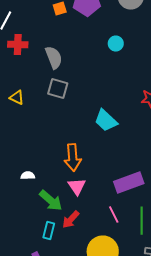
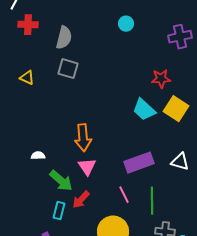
gray semicircle: (54, 58) -> (64, 38), turned 35
cyan trapezoid: (106, 120) -> (144, 110), moved

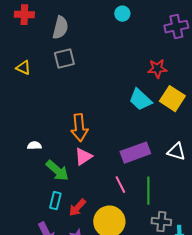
gray square: (68, 69) -> (64, 59), turned -30
pink triangle: (87, 167) -> (83, 157), turned 30
red arrow: (81, 200) -> (77, 208), moved

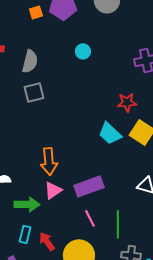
cyan circle: (122, 14) -> (83, 51), moved
purple rectangle: (135, 153) -> (89, 186), moved
green arrow: (57, 171) -> (27, 204), turned -40
red arrow: (77, 208) -> (47, 241), turned 102

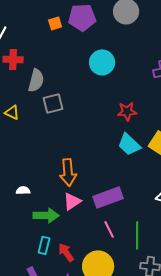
cyan circle: (83, 51) -> (102, 62), size x1.6
gray semicircle: (30, 61) -> (36, 80), moved
red star: (127, 102) -> (127, 111), moved

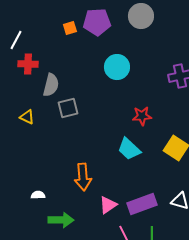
cyan trapezoid: (129, 144) -> (129, 149), moved
purple rectangle: (108, 197) -> (142, 204), moved
pink triangle: (72, 201) -> (108, 205), moved

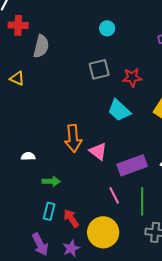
cyan circle: (117, 67) -> (107, 28), size x0.6
gray square: (68, 108) -> (99, 69), moved
pink triangle: (108, 205) -> (98, 151), moved, turned -48
green arrow: (61, 220) -> (51, 181), size x0.7

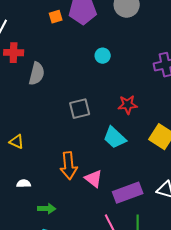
gray square: (99, 69) -> (80, 109), moved
yellow triangle: (17, 78) -> (17, 142), moved

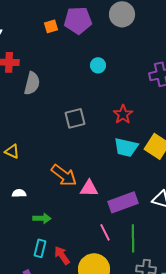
red star: (128, 105) -> (123, 114), turned -30
cyan trapezoid: (115, 138) -> (126, 147), moved, turned -30
orange arrow: (69, 166) -> (64, 175), turned -48
pink triangle: (94, 179) -> (89, 188), turned -36

